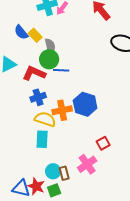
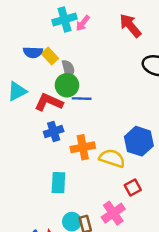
blue semicircle: (21, 32) -> (33, 52), turned -49
blue hexagon: (85, 104) -> (139, 141), moved
yellow semicircle: (45, 119) -> (112, 158), moved

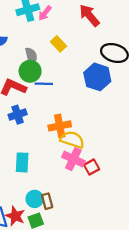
yellow rectangle: (50, 56) -> (59, 44), moved
blue hexagon: (139, 141) -> (97, 77), moved
orange cross: (83, 147) -> (60, 126), moved
pink cross: (113, 213) -> (73, 159), moved, turned -30

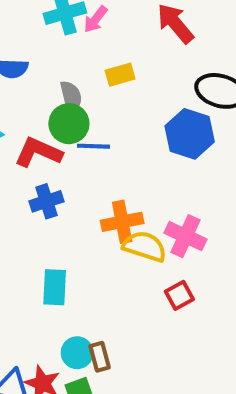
yellow rectangle: (59, 44) -> (120, 75), turned -63
pink cross: (73, 159) -> (186, 236), moved

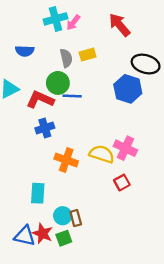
gray semicircle: (71, 97) -> (66, 58), moved
orange cross: (122, 222) -> (66, 160), moved, turned 30
cyan rectangle: (55, 287) -> (38, 193), moved

